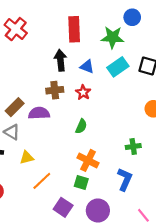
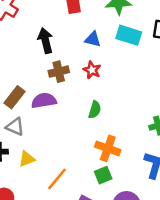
black arrow: (60, 60) -> (46, 41), moved
cyan rectangle: (118, 67) -> (129, 35), turned 60
yellow triangle: (27, 158) -> (27, 159), moved
green square: (81, 183) -> (103, 175), turned -32

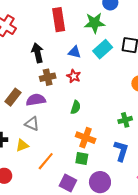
cyan rectangle: (129, 35) -> (103, 49), turned -60
gray triangle: (15, 127) -> (32, 124), moved
green square: (103, 175) -> (82, 158), turned 32

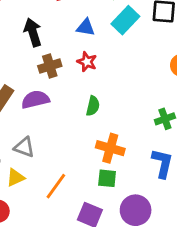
gray triangle: (32, 124) -> (24, 147), moved
yellow triangle: (22, 145) -> (15, 178), moved

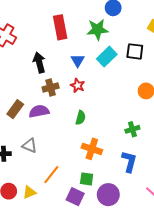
blue triangle: (86, 27) -> (78, 61), turned 48
yellow triangle: (15, 178) -> (29, 192), moved
green square: (107, 178) -> (87, 179), moved

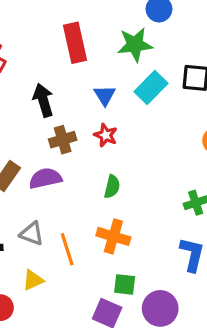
orange cross: (92, 149) -> (113, 236), moved
orange line: (51, 175) -> (67, 249), moved, turned -54
yellow triangle: (29, 192) -> (33, 280), moved

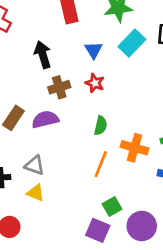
orange cross: (113, 236) -> (135, 148), moved
orange line: (67, 249) -> (101, 164), moved, turned 40
yellow triangle: (33, 280) -> (36, 193), moved, turned 48
green square: (125, 284) -> (112, 206), turned -36

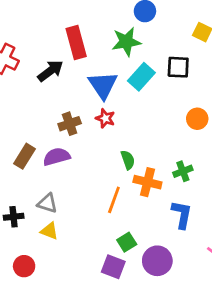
blue triangle: (94, 50) -> (103, 85), size x1.6
black arrow: (43, 55) -> (50, 71), moved, turned 72
green semicircle: (101, 126) -> (128, 160), moved, turned -30

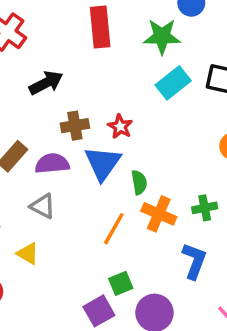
black arrow: (50, 71) -> (46, 83), moved
blue triangle: (103, 85) -> (103, 163), moved
gray triangle: (47, 203) -> (43, 206), moved
purple square: (113, 267) -> (99, 311), turned 30

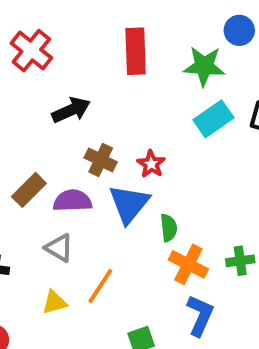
brown cross: (75, 126) -> (101, 160), turned 32
orange line: (114, 229) -> (100, 286), moved
yellow triangle: (28, 254) -> (54, 302), moved, turned -50
blue L-shape: (194, 261) -> (200, 315), moved

